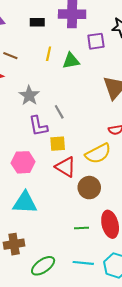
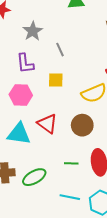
purple L-shape: (38, 126) -> (25, 63), moved
red triangle: (66, 167) -> (47, 124), moved
green ellipse: (43, 266) -> (34, 177), moved

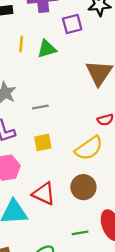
gray line: (60, 50) -> (40, 107), turned -64

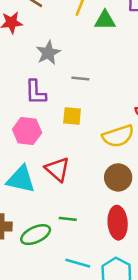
brown circle: (83, 187) -> (118, 177), moved
green line: (80, 233) -> (68, 219), moved

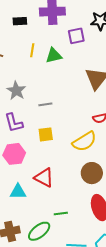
cyan triangle: (21, 179) -> (18, 192), size x0.7

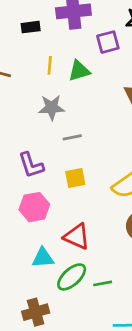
gray star: (16, 91) -> (52, 108), moved, turned -30
green ellipse: (39, 231) -> (72, 277), moved

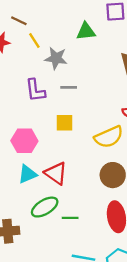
yellow line: (50, 65) -> (34, 41), moved, turned -49
purple L-shape: (31, 165) -> (35, 90), moved
cyan triangle: (43, 258) -> (27, 174), moved, turned -30

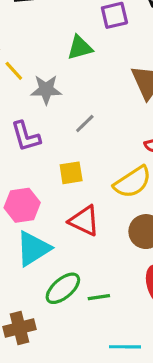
gray line: (69, 87) -> (85, 124), moved, turned -35
red triangle: (56, 173) -> (84, 221), moved
cyan triangle: (27, 174) -> (33, 249), size x1.4

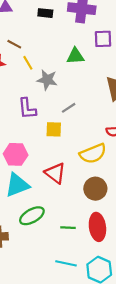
yellow square: (71, 173) -> (54, 129), moved
green line: (99, 297) -> (68, 228), moved

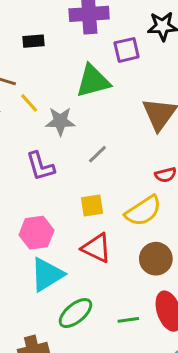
black rectangle: (45, 13) -> (34, 41), moved
green triangle: (75, 56) -> (93, 81), size x1.4
yellow square: (54, 129) -> (92, 205), moved

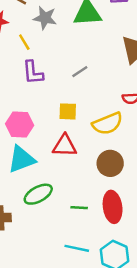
yellow line: (29, 103) -> (24, 42), moved
gray star: (60, 121) -> (45, 18), moved
red triangle: (96, 248) -> (65, 146), turned -35

